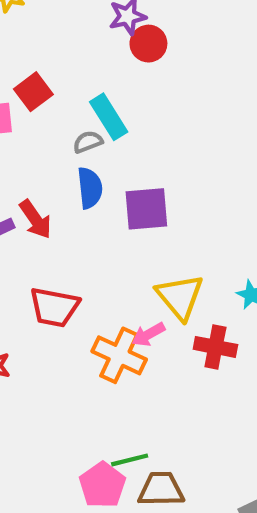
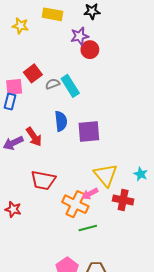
gray semicircle: (88, 142) -> (53, 84), moved
green line: (130, 460) -> (88, 228), moved

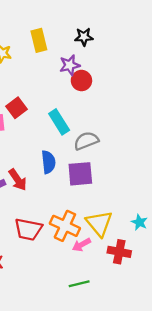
yellow rectangle: (53, 14) -> (39, 40), turned 66
gray semicircle: (53, 84) -> (86, 141), moved, size x1.5
orange cross: (75, 204) -> (65, 226), moved

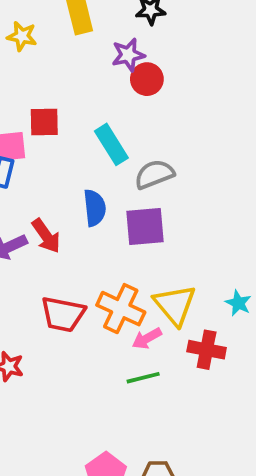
red square: (16, 108) -> (44, 122), turned 36
green line: (79, 284) -> (143, 378), moved

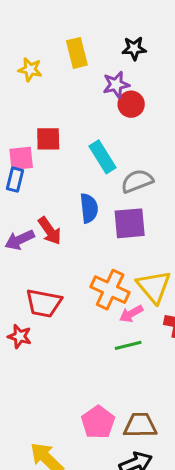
red trapezoid: (63, 314) -> (44, 303), moved

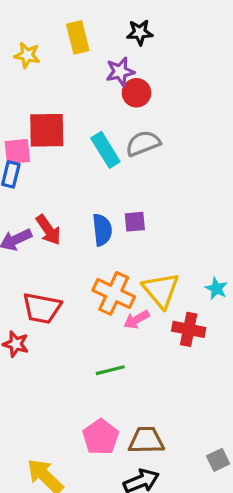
red square: (48, 139) -> (47, 130), size x1.4
gray semicircle: (137, 181) -> (143, 143), moved
blue semicircle: (89, 208) -> (102, 230), moved
purple square: (130, 223) -> (135, 222), size x0.6
green line: (128, 345) -> (110, 370), moved

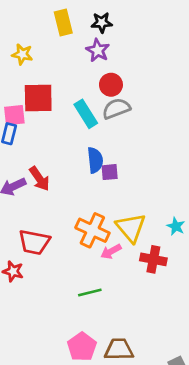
black star: (140, 32) -> (102, 23), moved
yellow star: (27, 55) -> (22, 54), moved
purple star: (120, 72) -> (98, 50), turned -30
red circle: (136, 93) -> (111, 85), moved
blue semicircle: (102, 230) -> (95, 160), moved

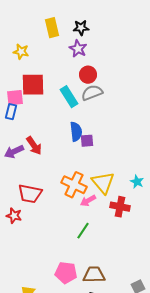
green line: (90, 293) -> (83, 231), moved, turned -42
pink pentagon: (82, 347) -> (66, 273), turned -30

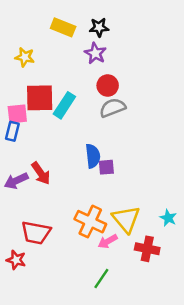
yellow rectangle: (52, 28) -> (63, 27), turned -54
cyan rectangle: (69, 97) -> (64, 105), moved, turned 65

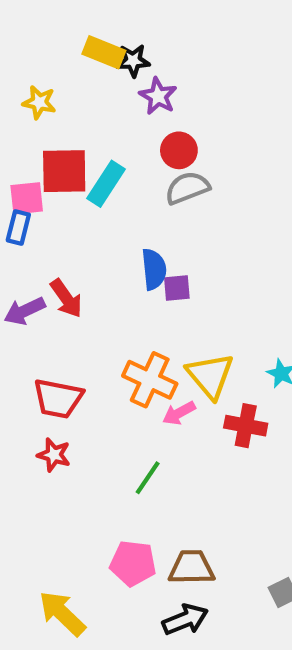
black star: (99, 27) -> (133, 61), moved
red star: (16, 260) -> (54, 455), moved
green line: (101, 278) -> (148, 478), moved

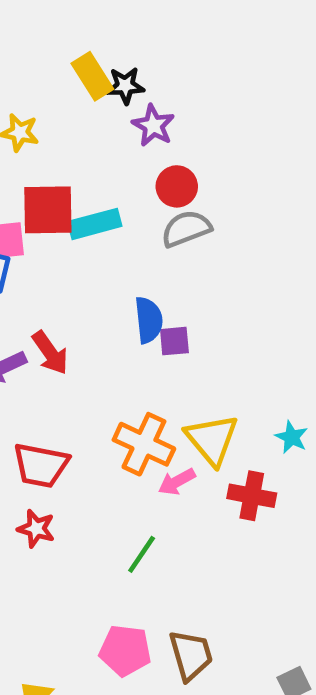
yellow rectangle: (104, 52) -> (92, 76), turned 36
cyan rectangle: (106, 184) -> (95, 224), turned 42
brown trapezoid: (191, 567) -> (191, 655), turned 75

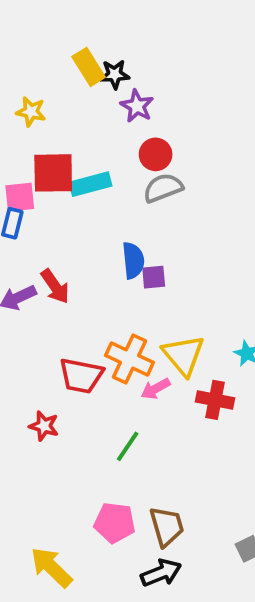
red trapezoid: (41, 465) -> (81, 376), moved

